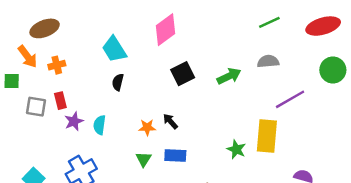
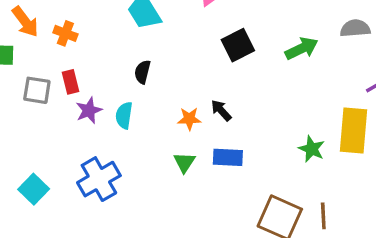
orange cross: (57, 65) -> (65, 33), turned 35
black semicircle: (118, 82) -> (142, 72), moved

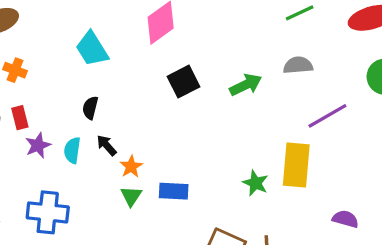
black arrow: (221, 110) -> (107, 145), moved
orange star: (189, 119) -> (131, 167), moved, turned -30
blue cross: (99, 179) -> (48, 212), turned 36

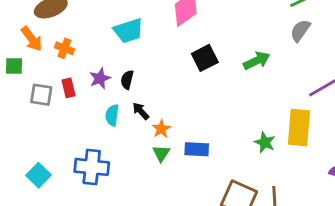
cyan trapezoid: (92, 49) -> (129, 31), turned -76
gray semicircle: (298, 65) -> (300, 31), moved, turned -50
purple star: (38, 145) -> (100, 78), moved

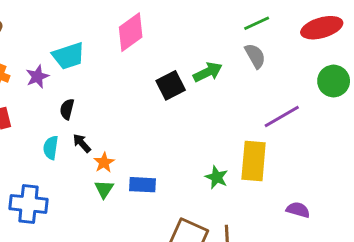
gray semicircle: (300, 31) -> (255, 56), turned 115
black square: (205, 58) -> (171, 85), moved
green arrow: (257, 61) -> (208, 72), moved
purple star: (100, 78) -> (37, 77), moved

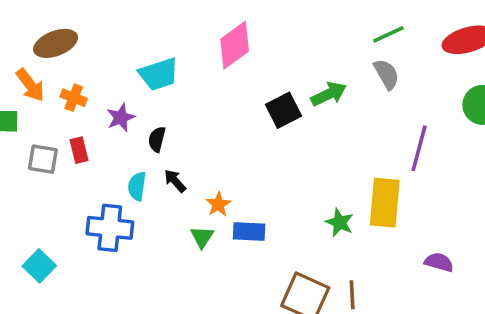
purple star: (37, 77) -> (121, 118), moved
purple line: (282, 117) -> (419, 148), turned -45
orange star: (104, 162) -> (218, 204), moved
blue cross: (28, 204) -> (110, 228), moved

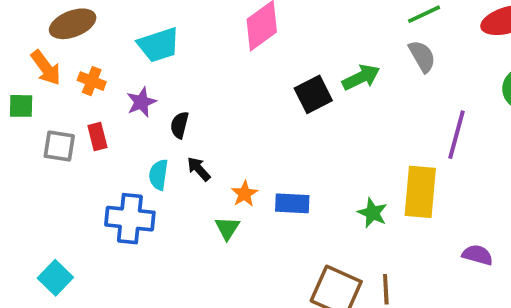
cyan trapezoid: (159, 74) -> (159, 45), moved
blue rectangle: (249, 231) -> (292, 203), moved
cyan square: (39, 266) -> (55, 278), moved

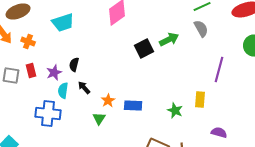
purple star: (141, 102) -> (54, 72), moved
yellow rectangle: (420, 192) -> (200, 100), size x0.6
purple semicircle: (478, 255) -> (219, 132), moved

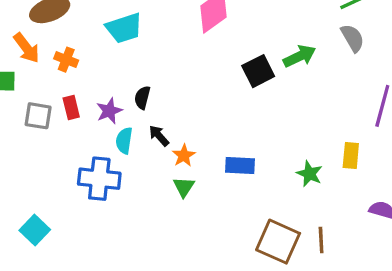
orange star: (108, 100) -> (184, 156), moved

